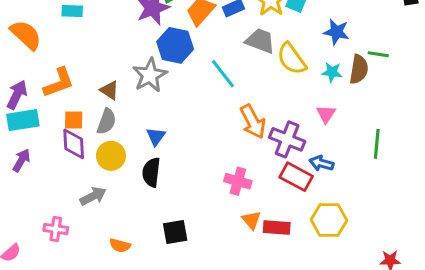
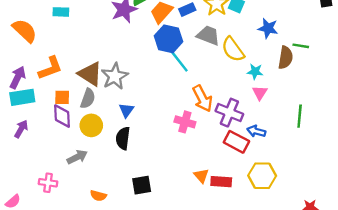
blue hexagon: (175, 45) -> (169, 39), moved
cyan star: (332, 72) -> (255, 72), moved
gray star: (150, 75) -> (115, 76), moved
brown triangle: (109, 90) -> (90, 74), size x1.6
pink cross: (238, 181) -> (185, 122), moved

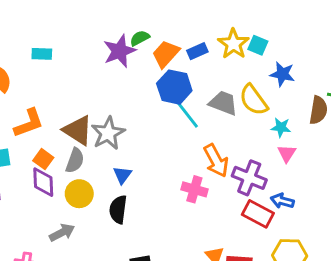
blue star: (268, 28) -> (282, 74), moved
gray trapezoid: (208, 35) -> (223, 103), moved
orange square: (62, 97) -> (43, 159), turned 35

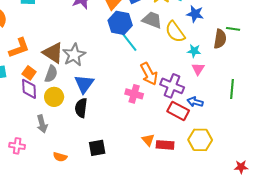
gray trapezoid: (223, 103) -> (152, 20), moved
blue triangle: (122, 175) -> (84, 84), size x1.5
gray arrow: (62, 233) -> (42, 124), turned 102

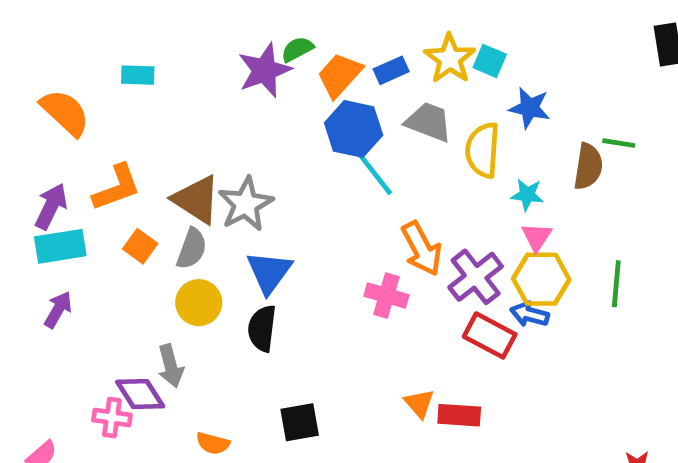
yellow semicircle: (175, 32) -> (483, 150), turned 40
purple cross: (172, 86) -> (476, 277), turned 30
purple diamond: (29, 89) -> (140, 394), moved, turned -30
yellow hexagon: (200, 140) -> (541, 279), moved

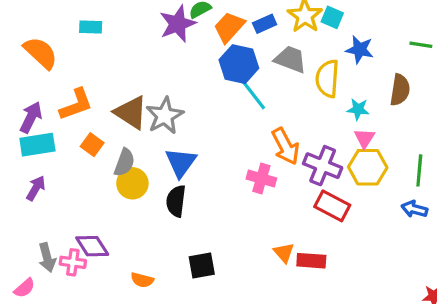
green line: (619, 143) -> (421, 45), moved
gray semicircle: (192, 249) -> (124, 162), moved
purple cross: (476, 277) -> (323, 166), turned -30
blue arrow: (530, 314) -> (414, 209), moved
gray arrow: (171, 366) -> (47, 257), moved

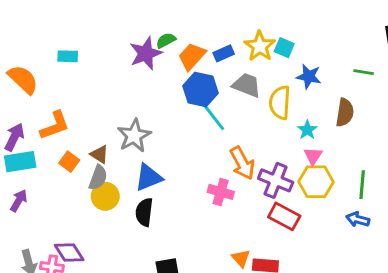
cyan star: (358, 109) -> (307, 130), turned 30
brown triangle: (131, 112) -> (99, 154), moved, size x0.6
blue triangle: (181, 162) -> (149, 177), turned 32

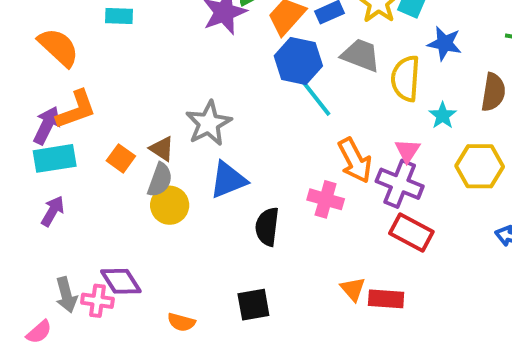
orange L-shape: (55, 126) -> (76, 110), moved
pink triangle: (313, 156) -> (407, 151), moved
yellow hexagon: (316, 182) -> (480, 166), moved
black semicircle: (144, 212) -> (267, 227), moved

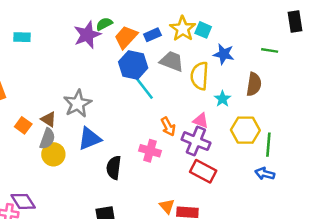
pink triangle: (407, 151) -> (201, 121), turned -42
orange arrow: (355, 160) -> (168, 127), size x0.7

